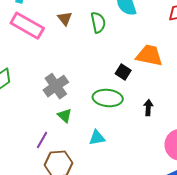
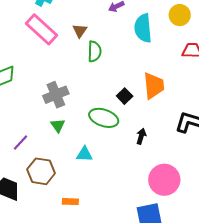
green semicircle: (98, 22) -> (95, 51), moved
orange trapezoid: (149, 55) -> (154, 86), turned 60
purple line: (42, 140) -> (20, 142), moved

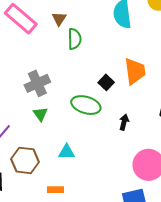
cyan triangle: (84, 154) -> (67, 152), moved

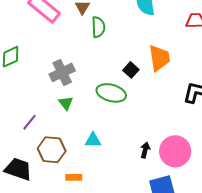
black arrow: (124, 122) -> (145, 150), moved
orange rectangle: (55, 190) -> (74, 177), moved

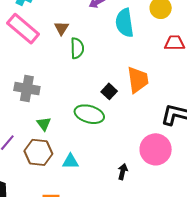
gray cross: (62, 72) -> (27, 89), moved, turned 35
brown hexagon: (52, 150) -> (38, 152), moved
pink circle: (175, 151) -> (156, 149), moved

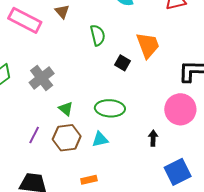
green semicircle: (77, 48) -> (98, 35), moved
gray cross: (27, 89) -> (42, 78), turned -35
green ellipse: (89, 114) -> (110, 108), moved

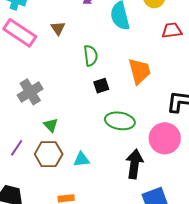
black square: (122, 63) -> (101, 86), moved, turned 35
green ellipse: (110, 108) -> (120, 121), moved
black arrow: (153, 138) -> (134, 164), size x1.8

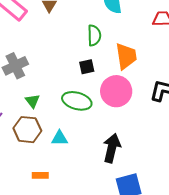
green semicircle: (91, 56) -> (94, 35), moved
green ellipse: (120, 121) -> (77, 101), moved
pink circle: (165, 138) -> (116, 91), moved

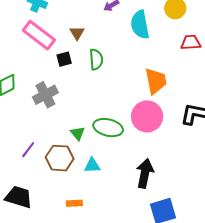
green semicircle: (94, 35) -> (96, 59), moved
black square: (87, 67) -> (64, 59), moved
green triangle: (33, 101) -> (78, 133), moved

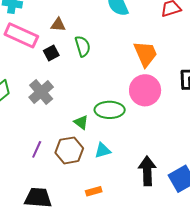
brown triangle: (77, 33) -> (58, 25), turned -42
black arrow: (145, 173) -> (147, 171), moved

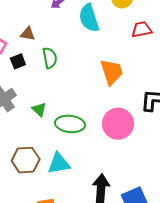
pink circle: (145, 90) -> (118, 124), moved
green triangle: (81, 122) -> (39, 109), moved
cyan triangle: (103, 150) -> (59, 164), size x1.4

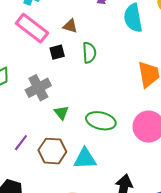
green triangle: (39, 109) -> (61, 113), moved

